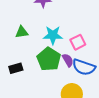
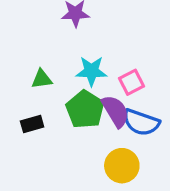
green triangle: (22, 32) -> (42, 79), moved
purple semicircle: (68, 60) -> (115, 111), size x1.5

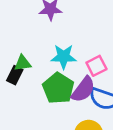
purple semicircle: (115, 111) -> (83, 90), turned 68
black rectangle: (32, 124) -> (15, 75), moved, turned -48

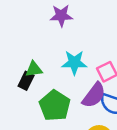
green pentagon: (58, 88) -> (55, 106), moved

